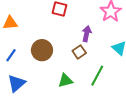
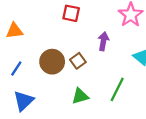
brown square: (79, 52) -> (78, 61), moved

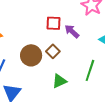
red square: (71, 13) -> (53, 23), moved
purple arrow: (103, 41) -> (72, 31), turned -49

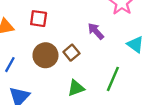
red square: (53, 23) -> (39, 19), moved

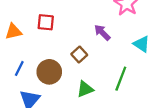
brown circle: (45, 55) -> (49, 72), moved

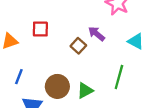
brown square: (79, 54) -> (78, 46), moved
brown circle: (49, 72) -> (57, 86), moved

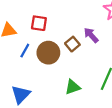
blue line: (19, 77) -> (25, 51), moved
brown circle: (57, 86) -> (48, 53), moved

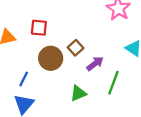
purple arrow: (91, 35) -> (95, 64), moved, turned 98
blue line: (25, 51) -> (24, 79), moved

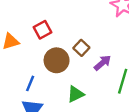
red square: (39, 28) -> (43, 30), turned -30
green triangle: (78, 93) -> (76, 94), moved

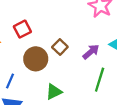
purple arrow: (102, 63) -> (91, 52), moved

